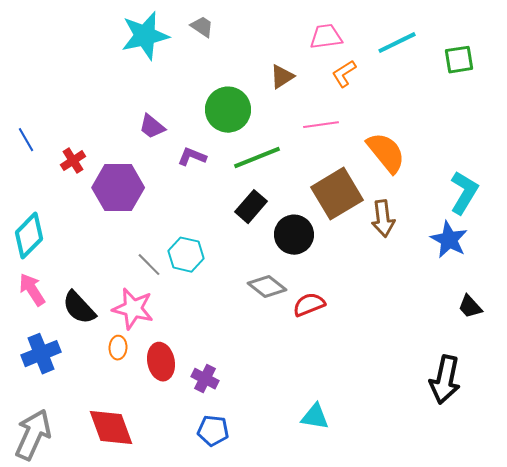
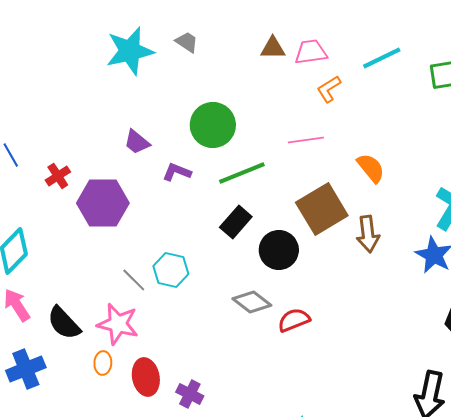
brown triangle: (282, 77) -> (273, 48), moved, turned 32
orange semicircle: (386, 153) -> (371, 168), size x0.7

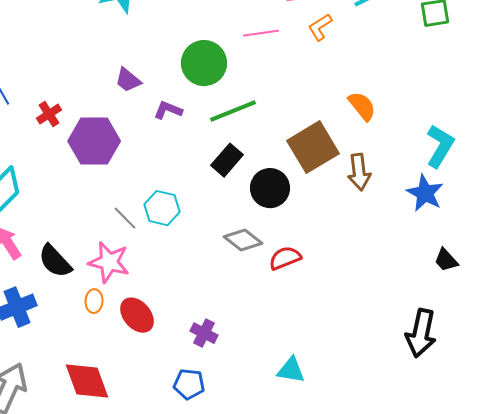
pink line: (306, 140) -> (261, 33), moved
red ellipse: (146, 377) -> (137, 315), turned -30
purple cross: (190, 394) -> (204, 333), moved

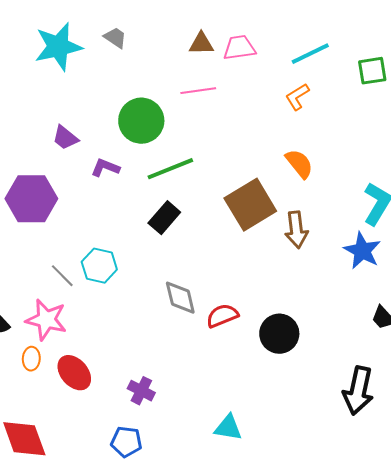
orange L-shape: (320, 27) -> (297, 97), moved
black circle: (270, 188) -> (279, 334), moved
gray diamond: (243, 240) -> (180, 298), turned 39

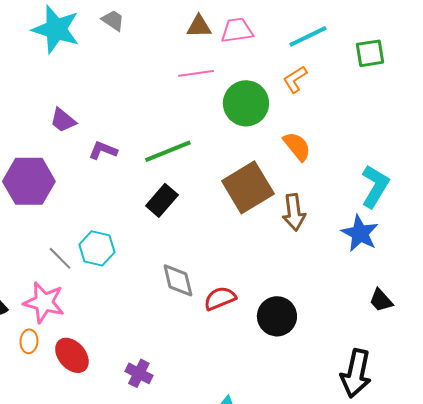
cyan star: (58, 47) -> (56, 29), turned 30
green circle: (141, 121) -> (246, 103), moved

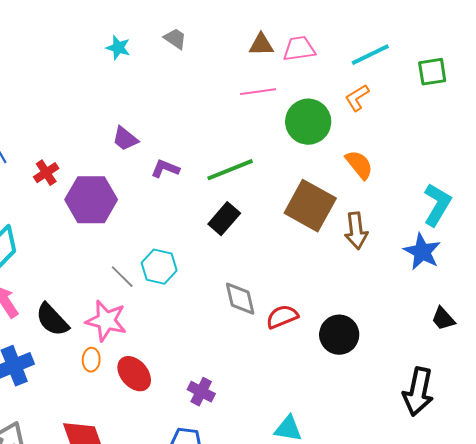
cyan star: (56, 29) -> (118, 48), size x0.5
brown square: (248, 187) -> (310, 206), turned -30

